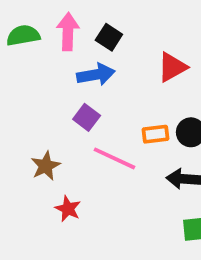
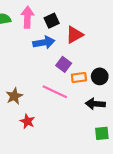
black square: (109, 37) -> (52, 21), turned 32
red triangle: (172, 67) -> (75, 35), moved
purple square: (87, 117) -> (64, 64), moved

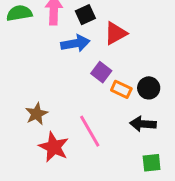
orange rectangle: (79, 78) -> (121, 89), turned 32
pink line: (55, 92) -> (90, 131), moved, turned 35
red star: (27, 121) -> (54, 147), size x1.5

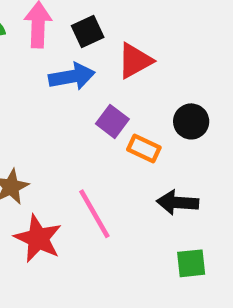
black circle: (149, 88) -> (191, 121), moved

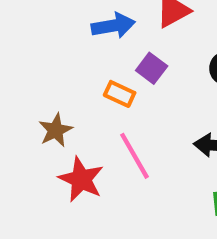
orange rectangle: (144, 148) -> (120, 94), moved

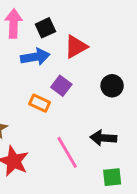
pink line: (135, 156) -> (67, 152), moved

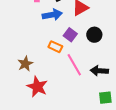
black circle: (112, 86) -> (94, 35), moved
pink line: (67, 152) -> (74, 65), moved

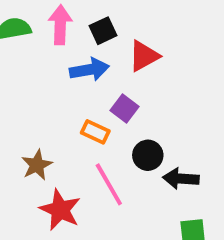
black circle: (94, 35) -> (148, 155), moved
pink line: (74, 65) -> (109, 184), moved

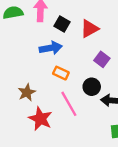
black square: (103, 31) -> (62, 24), moved, turned -35
blue arrow: (89, 70) -> (51, 48), moved
purple square: (124, 109) -> (102, 59), moved

